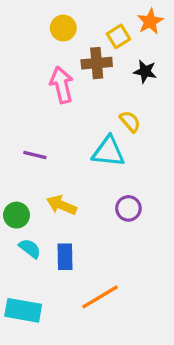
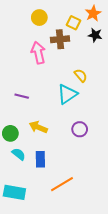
yellow square: (118, 36) -> (73, 23), turned -32
black star: (145, 71) -> (95, 35), moved
cyan triangle: (108, 152) -> (67, 94), turned -40

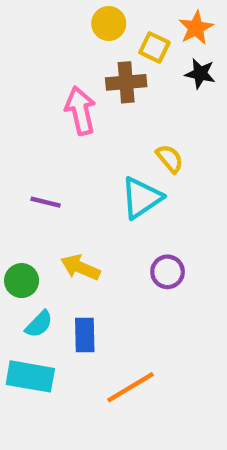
yellow circle: (39, 18) -> (109, 23), moved
cyan semicircle: (19, 154) -> (39, 324), turned 96
cyan rectangle: (14, 192) -> (30, 376), moved

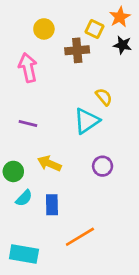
yellow circle: (109, 23) -> (44, 29), moved
pink arrow: (80, 111) -> (28, 68), moved
cyan rectangle: (30, 376) -> (24, 254), moved

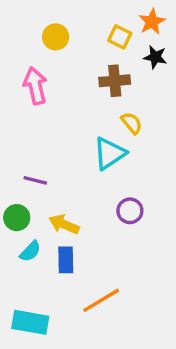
brown cross: (77, 50) -> (115, 81), moved
purple line: (28, 124) -> (35, 180), moved
yellow arrow: (49, 163) -> (64, 224), moved

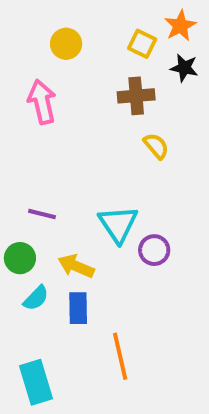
cyan triangle: (110, 153) -> (118, 224), moved, turned -30
orange line: (101, 300) -> (120, 356), turned -72
cyan rectangle: (30, 322) -> (36, 382), turned 63

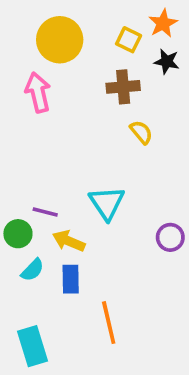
yellow circle: (66, 44) -> (60, 40), size x1.6
purple line: (42, 214) -> (45, 212), moved
purple circle: (154, 250) -> (170, 237), moved

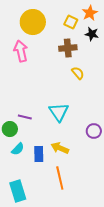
yellow arrow: (69, 241) -> (60, 148), moved

